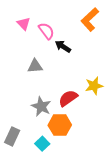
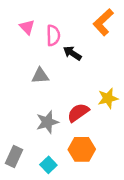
pink semicircle: (46, 31) -> (53, 35), turned 36
gray star: (41, 106) -> (47, 122), turned 30
orange hexagon: (60, 125) -> (82, 149), moved

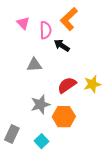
orange L-shape: (103, 22) -> (69, 19), moved
red semicircle: (78, 113) -> (67, 85), moved
orange hexagon: (82, 149) -> (64, 117), moved

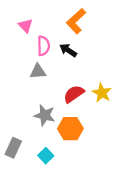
pink semicircle: (45, 30) -> (44, 46), moved
yellow star: (92, 84) -> (102, 93), turned -30
gray star: (40, 104) -> (45, 115), turned 30

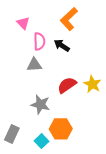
orange hexagon: (70, 129) -> (61, 129), moved

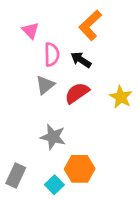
gray triangle: (34, 65) -> (45, 85), turned -35
yellow star: (92, 84) -> (121, 97), moved
red semicircle: (67, 85) -> (77, 93), moved

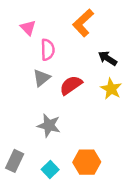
black arrow: (81, 60) -> (108, 58), moved
orange hexagon: (80, 169) -> (87, 162), moved

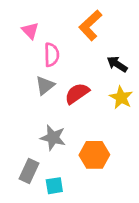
gray rectangle: (15, 161) -> (29, 171), moved
orange hexagon: (87, 162) -> (94, 155), moved
cyan square: (50, 169) -> (54, 186), turned 35

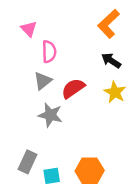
orange L-shape: (90, 25) -> (109, 24), moved
gray star: (53, 138) -> (50, 115), moved
orange hexagon: (94, 155) -> (90, 171), moved

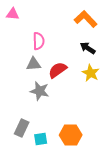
orange L-shape: (109, 24) -> (86, 19), turned 90
pink triangle: (29, 29) -> (13, 14), moved, turned -40
gray triangle: (43, 81) -> (34, 64), turned 35

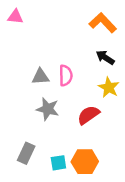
pink semicircle: (39, 41) -> (66, 75), moved
red semicircle: (58, 70) -> (88, 115), moved
cyan square: (41, 139) -> (58, 163), moved

